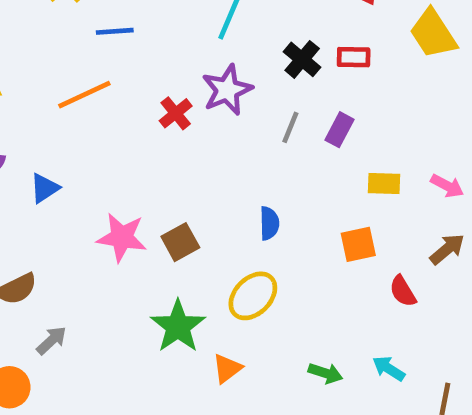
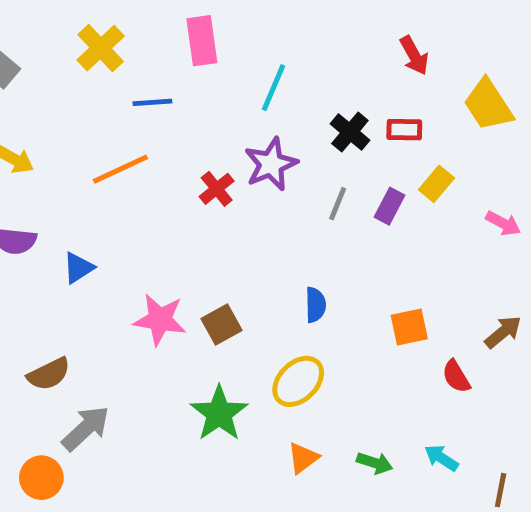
yellow rectangle: (384, 184) -> (436, 184), moved, turned -52
pink arrow: (447, 186) -> (503, 223), moved
gray arrow: (52, 340) -> (86, 428), size x1.5
orange triangle: (227, 368) -> (303, 458), moved

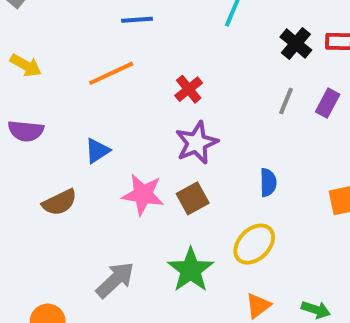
purple star: (271, 164) -> (197, 143), moved
blue triangle: (78, 268) -> (97, 151), moved
brown semicircle: (49, 374) -> (60, 202), moved
gray arrow: (86, 428) -> (115, 280), moved

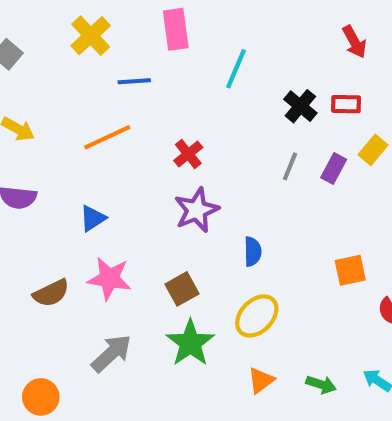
blue semicircle: (268, 183) -> (253, 252), moved
pink star: (143, 194) -> (109, 279), moved
brown square: (193, 198) -> (182, 289), moved
brown semicircle: (60, 202) -> (51, 293), moved

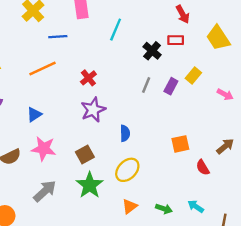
red rectangle: (346, 104) -> (176, 40), moved

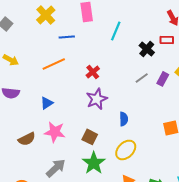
gray line: (146, 85) -> (142, 78), turned 32
brown square: (85, 155) -> (90, 137), turned -35

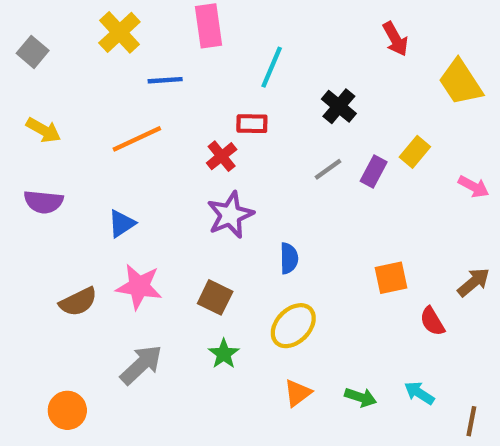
red rectangle: (167, 40) -> (252, 124), moved
green star: (94, 163) -> (224, 354), size x0.6

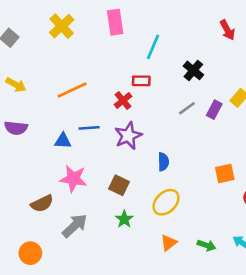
blue line: (165, 80) -> (89, 128), moved
blue triangle: (122, 224) -> (63, 141), turned 36
brown semicircle: (78, 302) -> (42, 204), moved

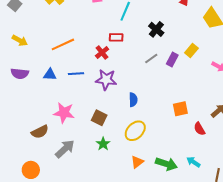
purple star: (128, 136) -> (106, 80), turned 30
blue triangle: (63, 141) -> (50, 75), moved
green arrow: (206, 245) -> (166, 164), size x1.5

